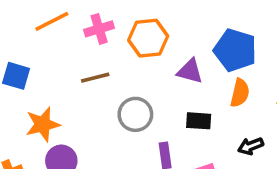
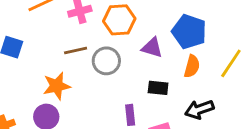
gray circle: (135, 114) -> (106, 61), moved
orange star: (43, 124) -> (57, 86), moved
black arrow: (251, 146) -> (199, 109), size x1.4

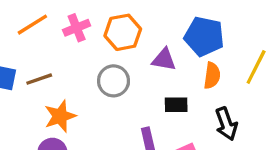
brown line: (76, 50) -> (39, 79), moved
black arrow: (199, 109) -> (226, 124), turned -84

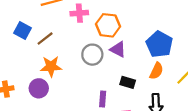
purple triangle: (164, 60) -> (118, 49), moved
brown line: (39, 79) -> (45, 38), turned -36

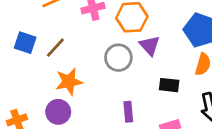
purple triangle: (118, 49) -> (150, 45), turned 30
purple rectangle: (103, 99) -> (128, 112), moved

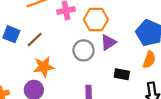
purple triangle: (150, 45) -> (108, 42), turned 36

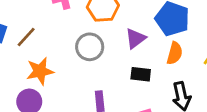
purple triangle: (108, 42) -> (135, 38), moved

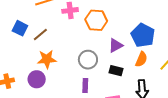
gray circle: (90, 47) -> (88, 60), moved

